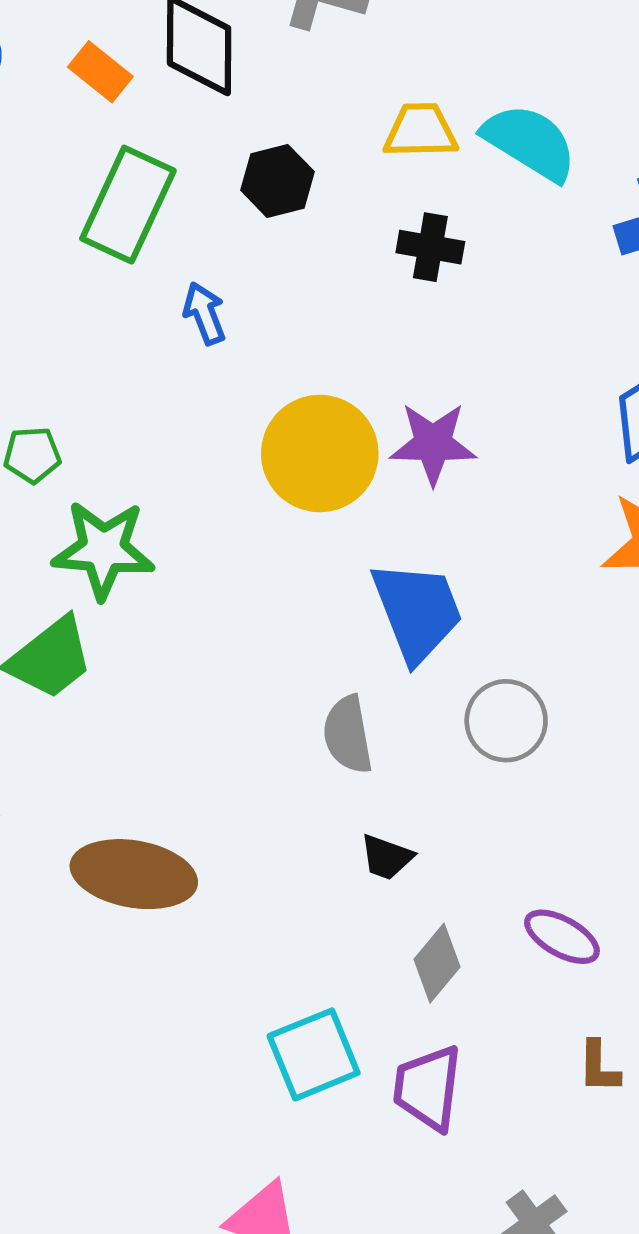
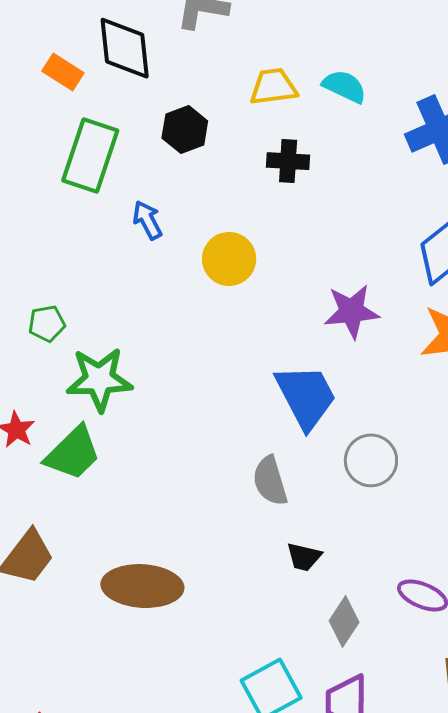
cyan semicircle: (530, 142) -> (344, 86), size x0.7
purple star: (433, 444) -> (352, 311), moved
yellow circle: (320, 453) -> (229, 259), moved, size x0.7

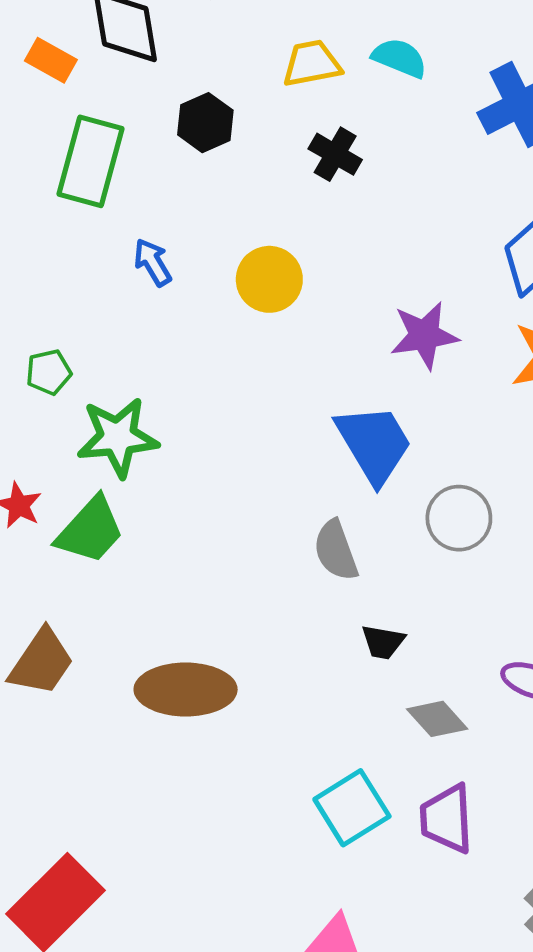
black cross: (288, 161) -> (335, 154), turned 30
blue arrow: (147, 220) -> (153, 262), moved
gray diamond: (344, 621) -> (437, 719), turned -72

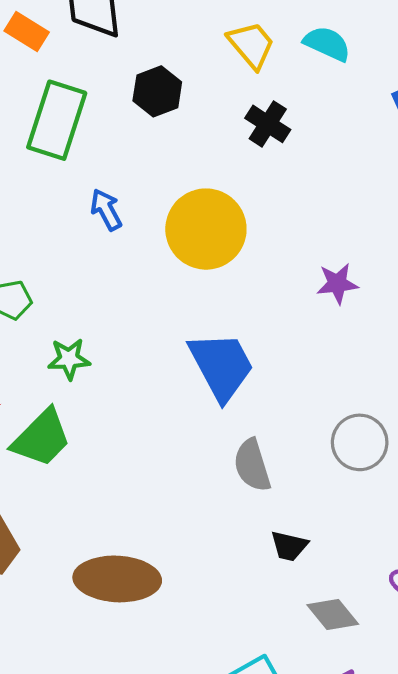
yellow trapezoid: (312, 64) -> (251, 45), turned 58
yellow circle: (269, 279) -> (206, 229), size x1.4
purple star: (424, 335) -> (337, 284), size x0.7
green star: (118, 437) -> (69, 359), size x0.6
blue trapezoid: (374, 444) -> (221, 366), moved

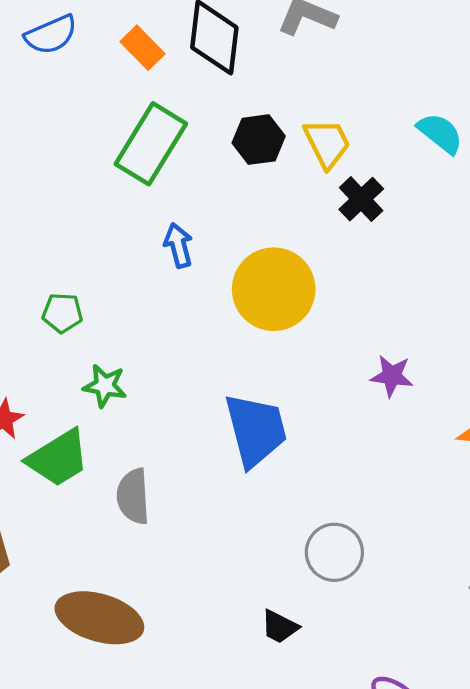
yellow trapezoid: (251, 45) -> (327, 143), moved
gray circle: (360, 442) -> (334, 552), moved
gray semicircle: (252, 465) -> (133, 496), moved

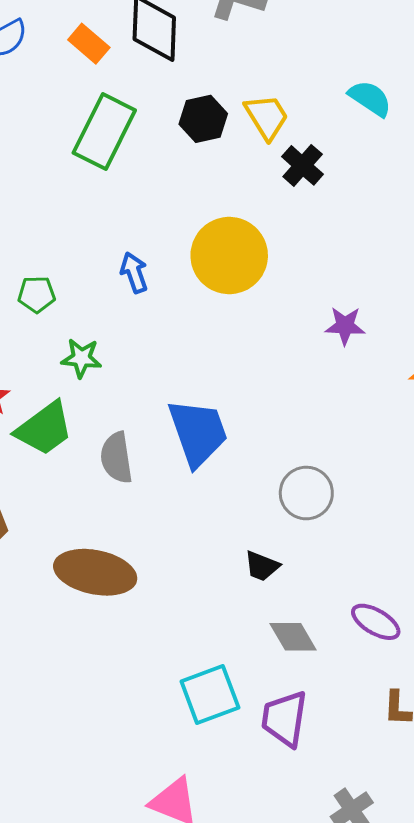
blue arrow: (178, 245) -> (134, 272), moved
blue trapezoid: (256, 430) -> (198, 432), moved

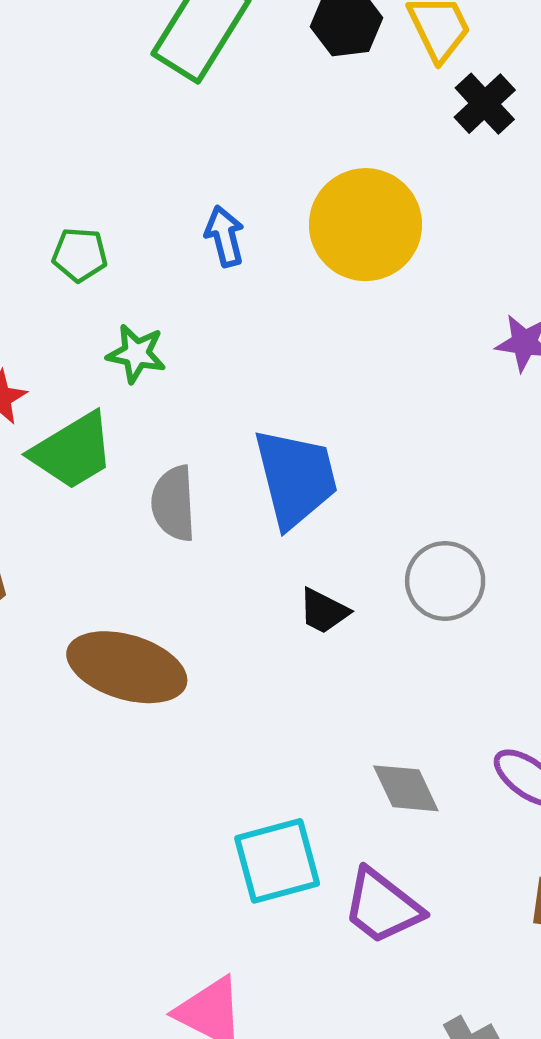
black trapezoid: (262, 566) -> (324, 611), moved
purple trapezoid: (284, 719) -> (382, 906), turned -66

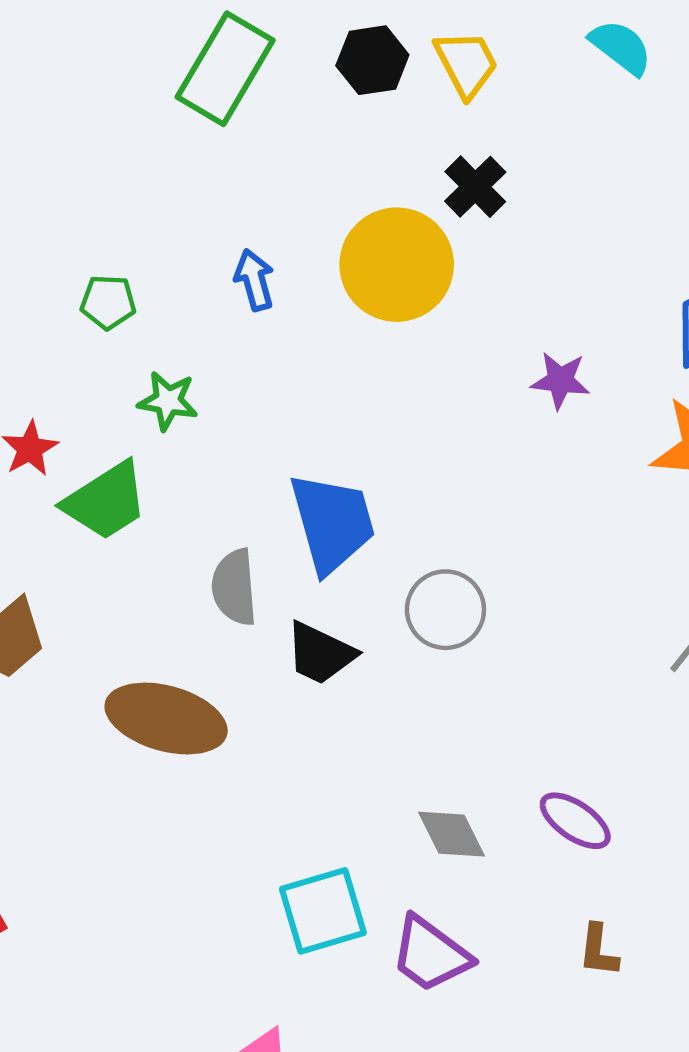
black cross: (485, 104) -> (475, 187), moved
gray semicircle: (174, 503) -> (234, 587), moved
gray circle: (445, 581) -> (445, 610), moved
black trapezoid: (324, 611) -> (320, 653), moved, size x1.4

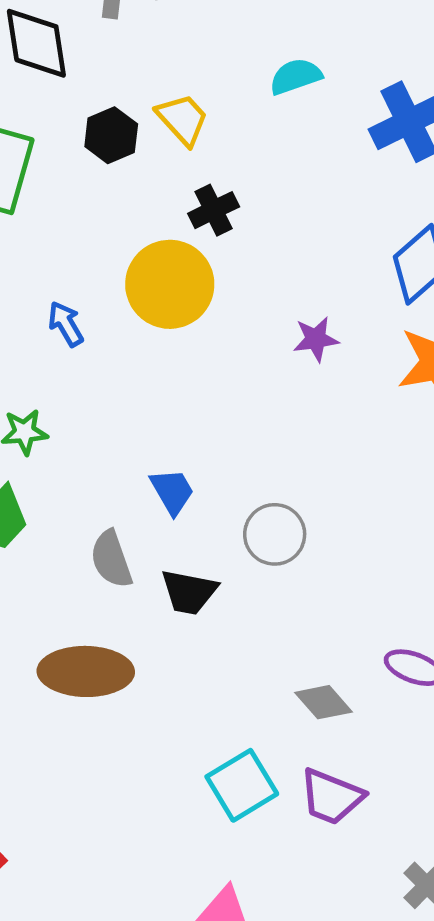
cyan semicircle: (621, 47) -> (296, 76), turned -42
black cross: (475, 187) -> (214, 210), turned 33
blue trapezoid: (332, 523) -> (172, 491), size x0.6

